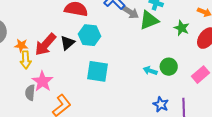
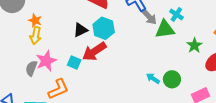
red arrow: (45, 44) -> (94, 51), moved
cyan square: (98, 71) -> (74, 63), moved, size x0.6

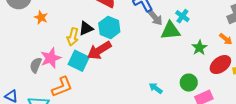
yellow arrow: (36, 36) -> (73, 37), moved
cyan square: (74, 63) -> (79, 61), size x1.5
cyan arrow: (153, 78) -> (156, 88), moved
green circle: (172, 79) -> (189, 83), moved

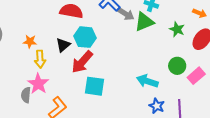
orange star: (41, 17) -> (30, 42), moved
yellow arrow: (73, 37) -> (40, 59), moved
cyan square: (79, 61) -> (94, 86), moved
cyan arrow: (156, 88) -> (147, 81), size x1.5

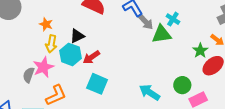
green star: (177, 29) -> (200, 51), moved
cyan hexagon: (85, 37) -> (71, 54), moved
red arrow: (82, 62) -> (91, 57), size x0.7

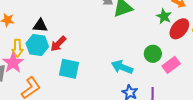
black triangle: (77, 36) -> (40, 26), turned 42
yellow arrow: (51, 44) -> (17, 48), moved

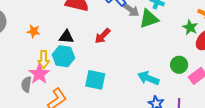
red arrow: (58, 44) -> (103, 36), moved

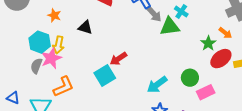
red arrow: (103, 36) -> (118, 59), moved
cyan hexagon: (63, 56) -> (40, 42), moved
cyan arrow: (148, 78) -> (157, 85), turned -70
cyan square: (95, 80) -> (105, 75), turned 35

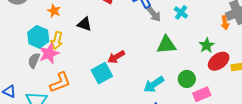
green triangle: (170, 26) -> (166, 45), moved
orange arrow: (225, 33) -> (225, 23), moved, turned 40

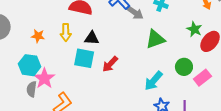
black triangle: (84, 24) -> (92, 38), moved
yellow arrow: (57, 40) -> (66, 32), moved
cyan square: (102, 73) -> (84, 58), moved, turned -35

